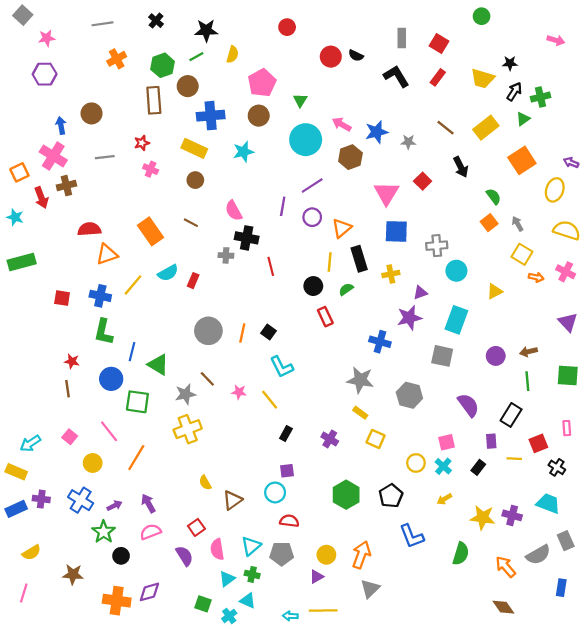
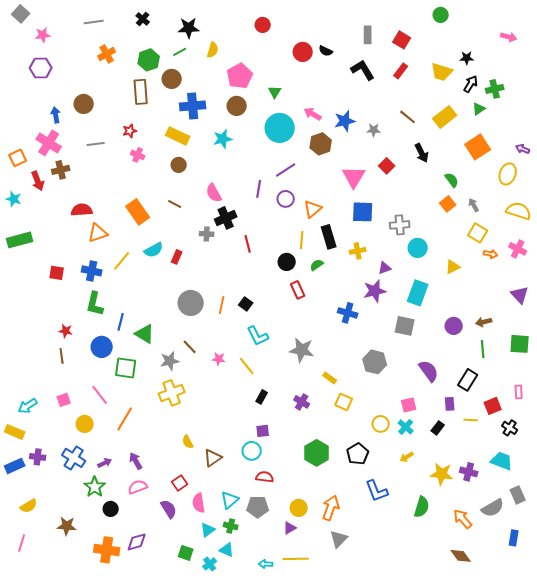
black cross: (247, 238) -> (226, 218), turned -35
gray star: (360, 380) -> (302, 350), moved
pink square: (70, 437) -> (64, 400), turned 32

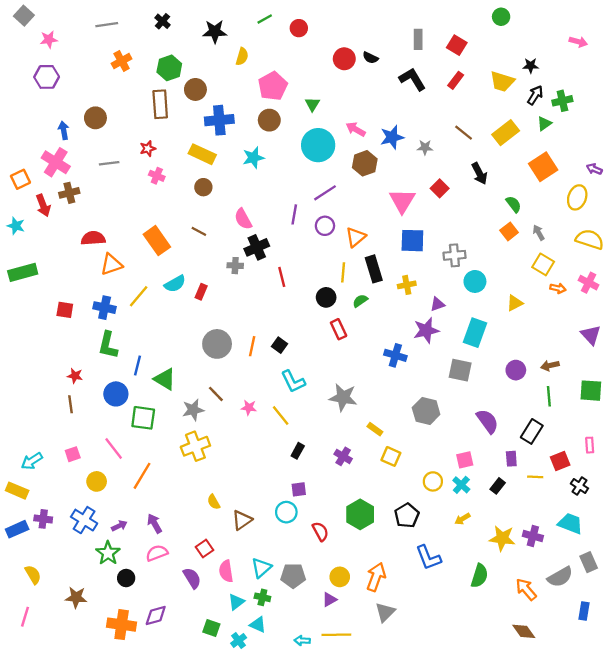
green line: (180, 52) -> (265, 19), moved
red semicircle: (265, 477) -> (320, 531), moved, turned 54
yellow semicircle: (29, 506) -> (33, 575), turned -90

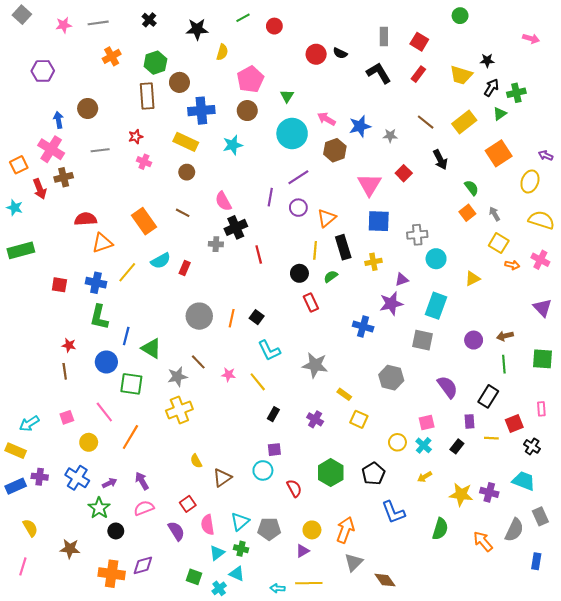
pink star: (49, 39) -> (64, 25), moved
gray semicircle: (560, 577) -> (514, 530), turned -35
brown diamond: (524, 631) -> (385, 580), moved

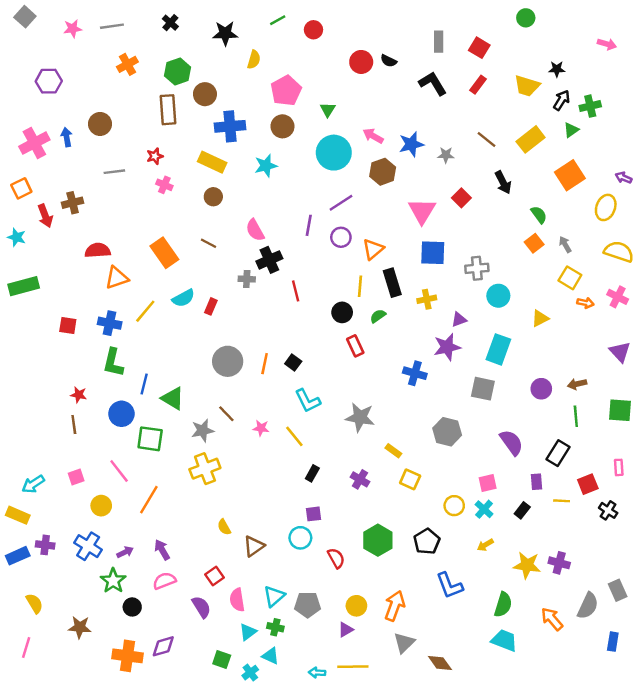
pink cross: (51, 149) -> (34, 143), moved, turned 30
cyan trapezoid: (524, 481) -> (504, 640), moved

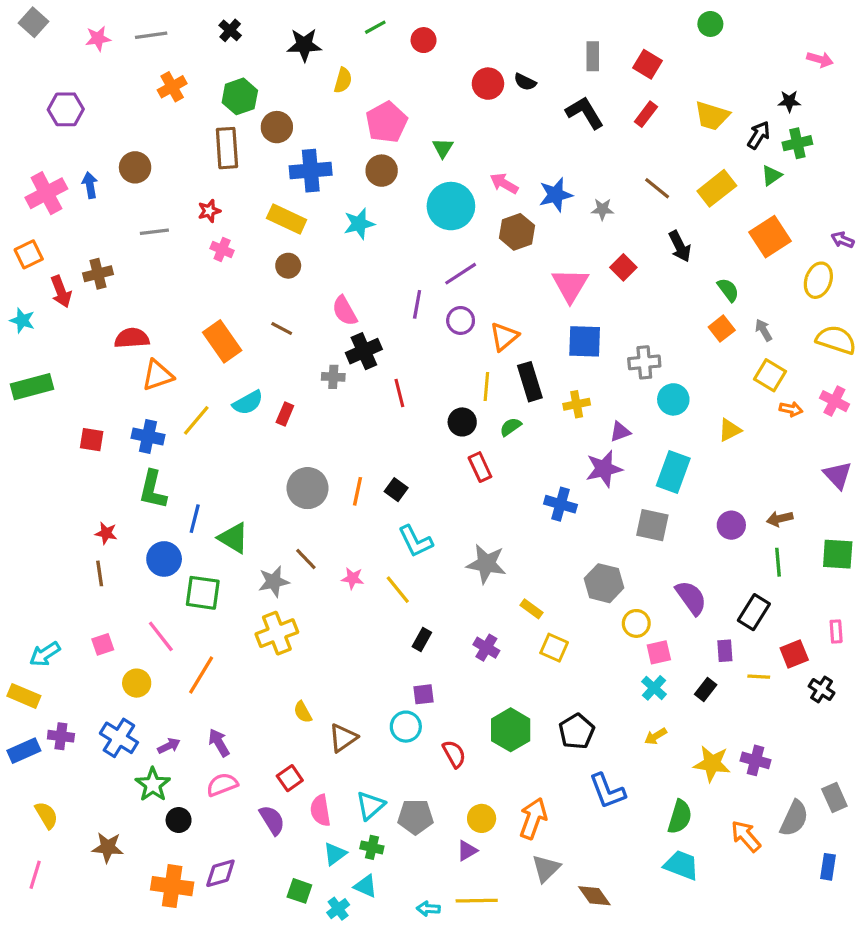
black star: (557, 69) -> (789, 101), moved
yellow circle: (454, 506) -> (636, 623), moved

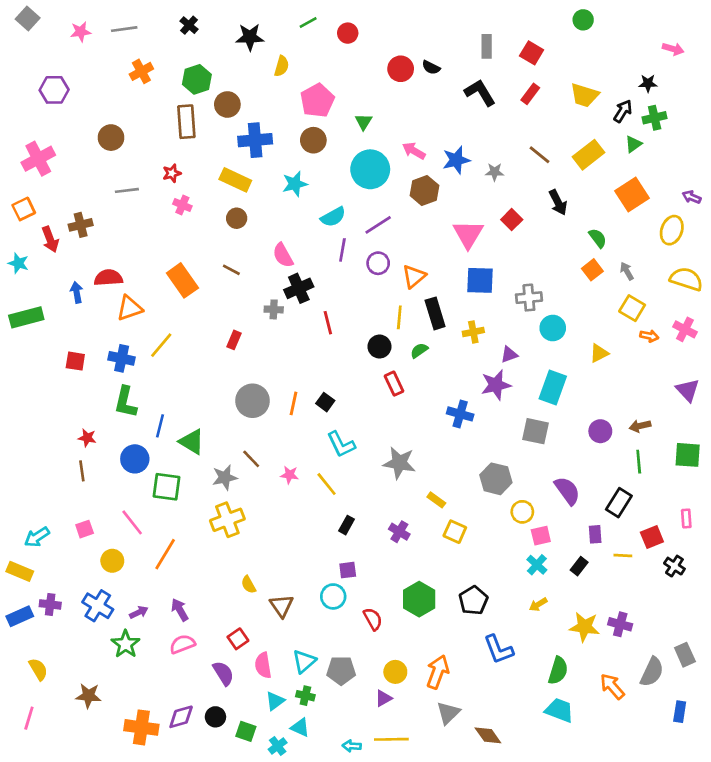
blue arrow: (90, 185) -> (77, 292), moved
cyan semicircle: (248, 403) -> (333, 217), moved
brown triangle: (343, 738) -> (282, 606), turned -30
black circle: (179, 820) -> (215, 717), moved

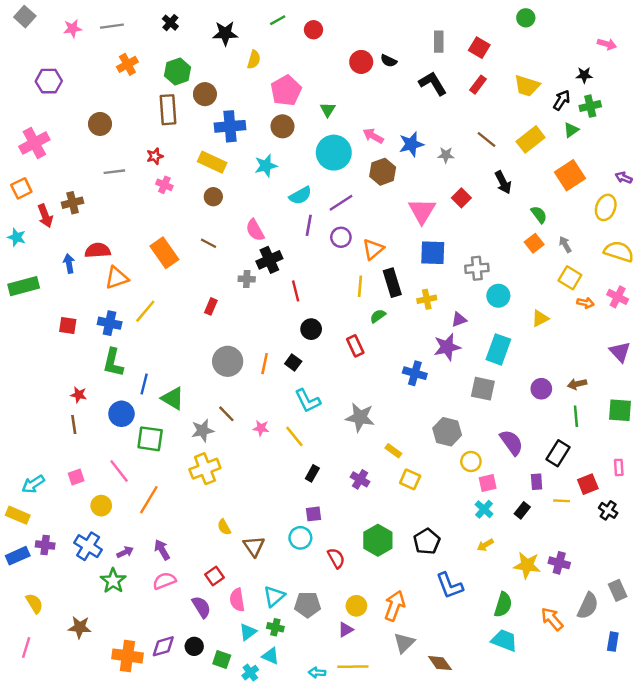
black circle: (379, 347) -> (311, 329), moved

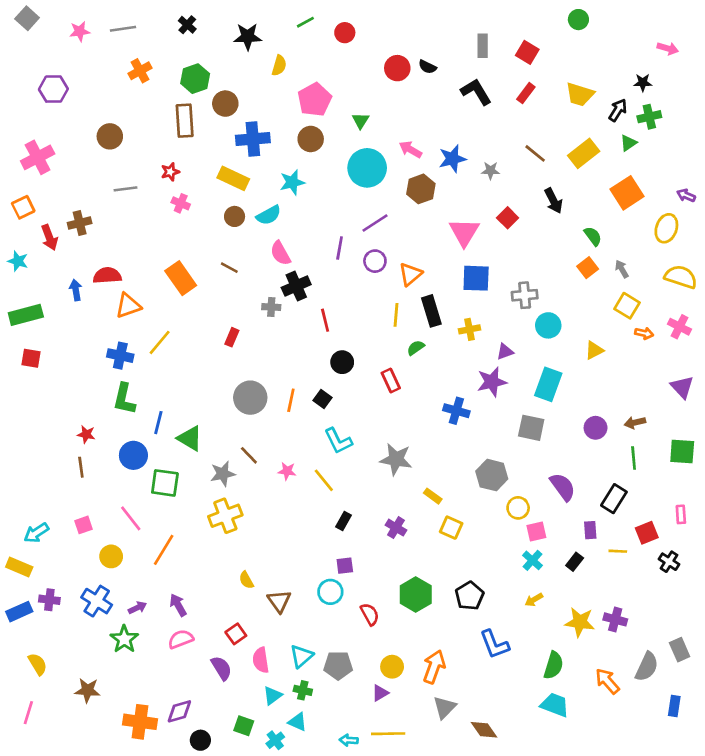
cyan semicircle: (300, 196) -> (269, 215), moved
red square: (68, 326) -> (31, 358), moved
black circle: (194, 646) -> (200, 740), moved

